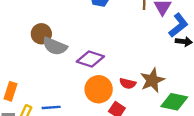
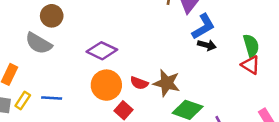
gray semicircle: (55, 46) -> (39, 43), moved
brown star: (152, 80) -> (167, 83), turned 30

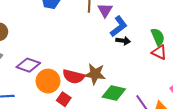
purple diamond: (102, 51) -> (28, 65), moved
red semicircle: (139, 83) -> (74, 76), size x1.5

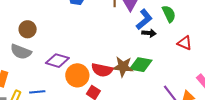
green semicircle: (158, 37) -> (169, 14), moved
green diamond: (114, 93) -> (141, 65), moved

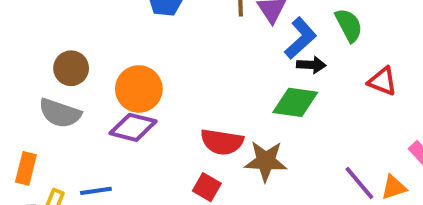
green diamond: (141, 65) -> (295, 102), moved
brown star: (123, 67) -> (266, 161), moved
orange circle: (77, 75) -> (139, 89), moved

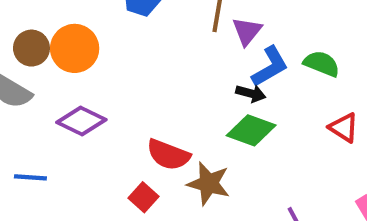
green semicircle: (349, 25) -> (322, 64), turned -52
black arrow: (311, 65) -> (251, 93), moved
orange circle: (139, 89) -> (75, 48), moved

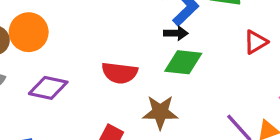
red triangle: (344, 128) -> (256, 42), turned -50
red semicircle: (168, 155) -> (120, 73), moved

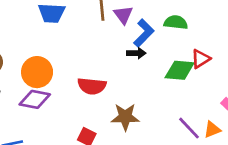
orange circle: (29, 32) -> (37, 72), moved
green diamond: (183, 62) -> (180, 70), moved

